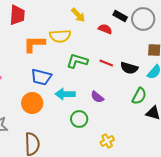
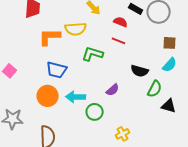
red line: (106, 63) -> (119, 41), moved
black semicircle: (129, 68) -> (140, 71), moved
cyan arrow: (65, 94) -> (76, 97), moved
purple semicircle: (97, 97) -> (113, 90), turned -80

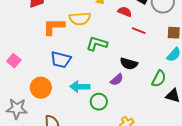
red line: (119, 41) -> (139, 31), moved
black semicircle: (140, 71) -> (129, 64), moved
orange circle: (48, 96) -> (41, 88), moved

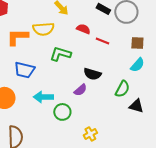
red semicircle: (125, 12) -> (83, 29), moved

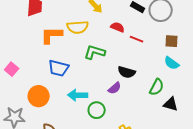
cyan semicircle: (137, 65) -> (172, 63), turned 84

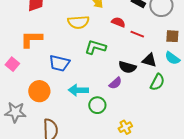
orange L-shape: (52, 35) -> (31, 39), moved
black triangle: (171, 104) -> (149, 60), moved

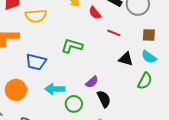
yellow semicircle: (78, 22) -> (36, 16), moved
red semicircle: (118, 22) -> (95, 13), moved, turned -152
black semicircle: (127, 67) -> (104, 99), moved, turned -132
green semicircle: (157, 82) -> (145, 81), moved

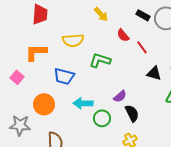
red semicircle: (95, 13) -> (123, 35), moved
yellow semicircle: (36, 16) -> (73, 40), moved
red line: (114, 33) -> (142, 47), turned 32

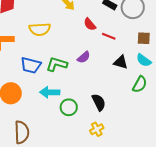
red line: (142, 47) -> (109, 36), turned -32
green L-shape: (100, 60) -> (57, 64), moved
purple semicircle: (120, 96) -> (84, 57), moved

